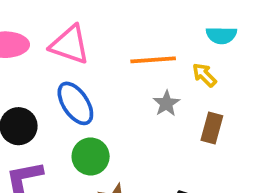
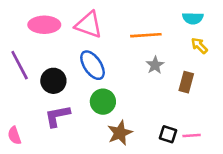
yellow arrow: (204, 75) -> (199, 46), moved

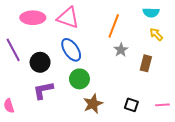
orange line: (146, 35) -> (114, 26), turned -65
pink line: (192, 135) -> (162, 105), moved

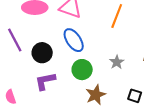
gray star: (121, 50) -> (117, 62), moved

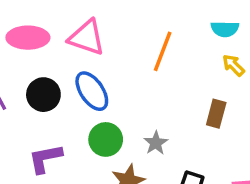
black circle: (42, 53) -> (43, 95), moved
gray star: (117, 62) -> (156, 143), moved

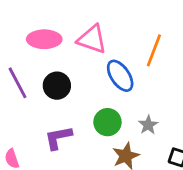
blue ellipse: (92, 91) -> (120, 76), moved

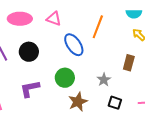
pink triangle: (92, 39) -> (54, 19), size x0.7
gray star: (148, 125) -> (104, 80), moved

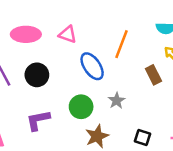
brown rectangle: (129, 63) -> (153, 75), moved, turned -42
gray star: (104, 80) -> (117, 101), moved

